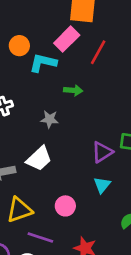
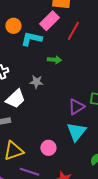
white trapezoid: (39, 159) -> (15, 99), moved
cyan triangle: (102, 185) -> (76, 132), size x1.5

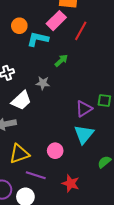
green arrow: (54, 60) -> (61, 61), turned -48

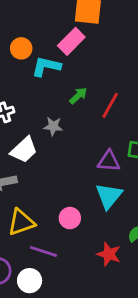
red line: (81, 31) -> (110, 105), moved
purple triangle: (84, 109) -> (109, 161), turned 36
red star: (71, 183) -> (109, 254), moved

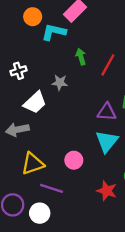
green arrow: (78, 96) -> (81, 57), turned -63

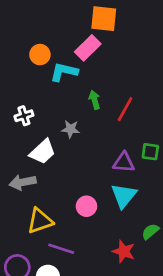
pink circle: (74, 160) -> (86, 206), moved

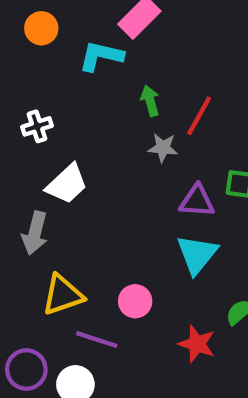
orange circle: (40, 55) -> (41, 28), moved
gray star: (71, 129) -> (163, 148), moved
gray arrow: (23, 182) -> (35, 233), turned -65
pink circle: (86, 206) -> (135, 301), moved

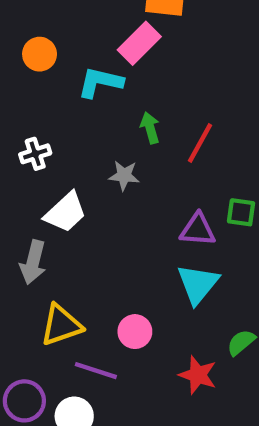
gray star: (163, 148) -> (124, 176), moved

